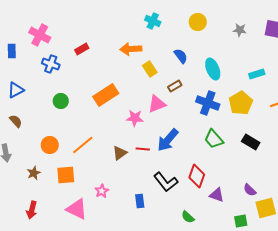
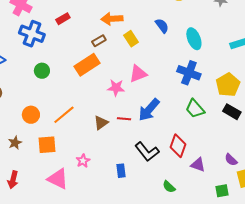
blue cross: (51, 64) -> (32, 34), size x1.4
brown rectangle: (175, 86) -> (99, 41), moved
yellow pentagon: (241, 103) -> (228, 85), moved

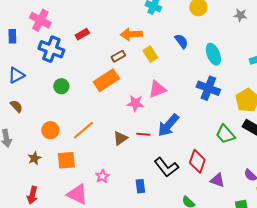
green trapezoid: (195, 109) -> (225, 134), moved

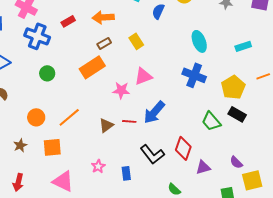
orange arrow: (131, 34) -> (103, 17), moved
blue semicircle: (181, 41) -> (158, 11), moved, turned -119
pink star: (102, 176) -> (98, 166), moved
purple triangle: (217, 180) -> (203, 167), turned -35

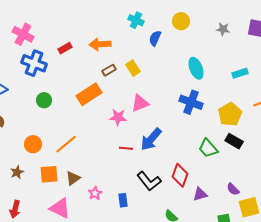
brown rectangle: (104, 43) -> (109, 70), moved
brown triangle: (106, 125) -> (73, 178), moved

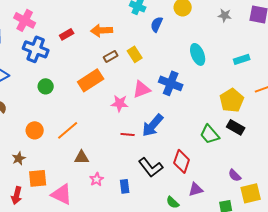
blue cross: (191, 102) -> (171, 83), moved
orange square: (49, 174) -> (38, 178), moved
brown triangle: (73, 178) -> (82, 157), moved, turned 35
purple triangle: (200, 194) -> (196, 189), moved

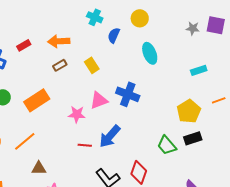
gray star: (225, 15) -> (193, 28), moved
cyan ellipse: (198, 54) -> (150, 53), moved
brown rectangle: (111, 56) -> (60, 65), moved
orange rectangle: (91, 80) -> (37, 100), moved
black rectangle: (236, 127) -> (193, 138), turned -48

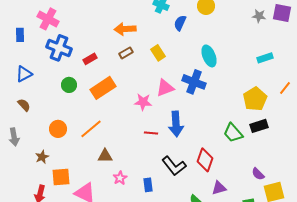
red rectangle: (24, 45) -> (90, 59), moved
cyan ellipse: (150, 53) -> (209, 56), moved
orange line: (219, 100) -> (285, 88), turned -32
blue arrow: (110, 136) -> (176, 124), turned -45

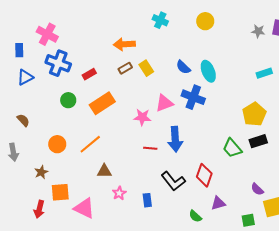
blue semicircle: (180, 23) -> (183, 67), moved, turned -70
yellow rectangle: (158, 53) -> (146, 68), moved
blue triangle: (24, 74) -> (25, 77), moved

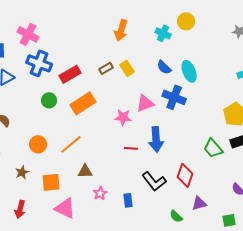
cyan cross: (160, 20) -> (163, 33), moved
orange arrow: (124, 44) -> (121, 30), moved, turned -70
red rectangle: (89, 74) -> (70, 74), size x1.5
orange square: (60, 192) -> (51, 182), moved

